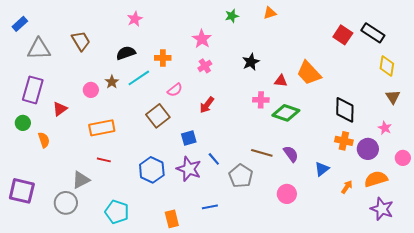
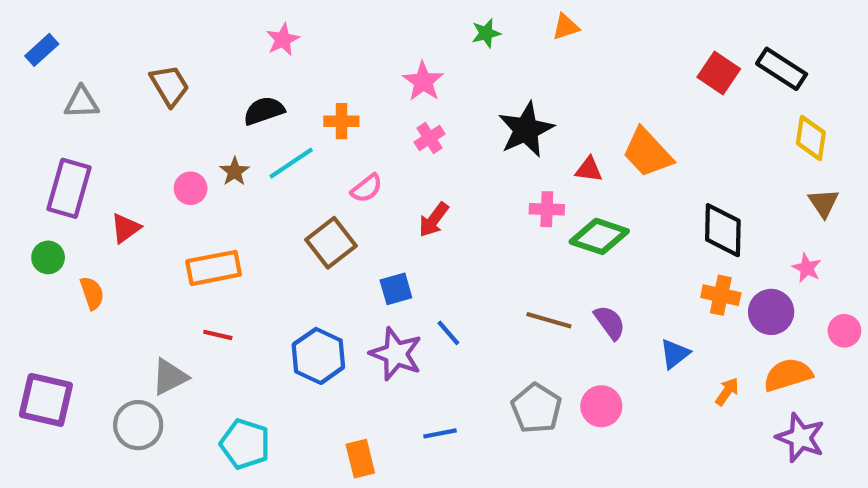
gray triangle: (39, 49) -> (82, 102), size x0.7
black star: (251, 62) -> (526, 130), size x1.5
gray pentagon: (241, 176) -> (536, 408), moved

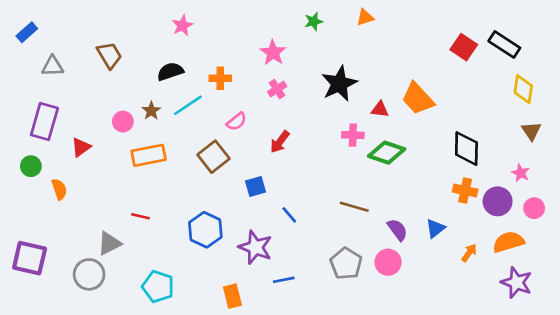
orange rectangle: (214, 268) -> (149, 155), moved
purple semicircle: (610, 322) -> (397, 230), moved
pink circle: (844, 331) -> (534, 208), moved
purple star: (396, 354) -> (255, 247), moved

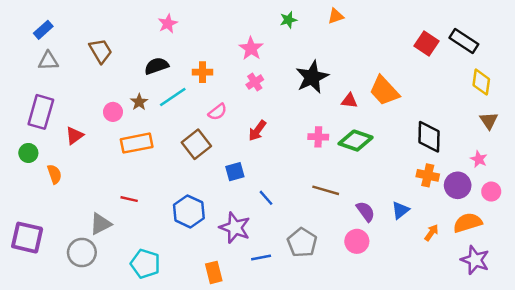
blue rectangle: (27, 32) -> (43, 30), moved
pink cross: (353, 135) -> (318, 137), moved
gray pentagon: (346, 264) -> (302, 243), moved

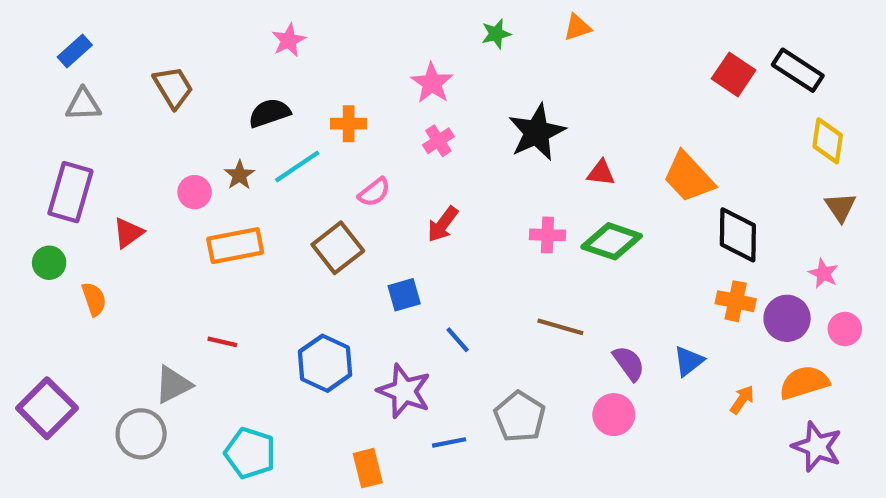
orange trapezoid: (384, 91) -> (689, 177), moved
purple square: (27, 238) -> (47, 408), turned 32

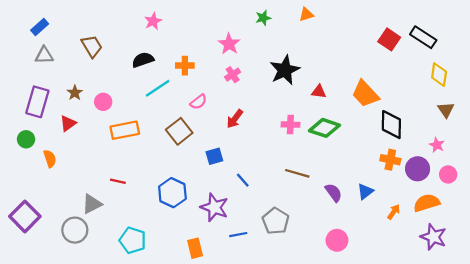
brown star: (239, 175) -> (75, 93), moved
pink circle: (614, 415) -> (337, 240), moved

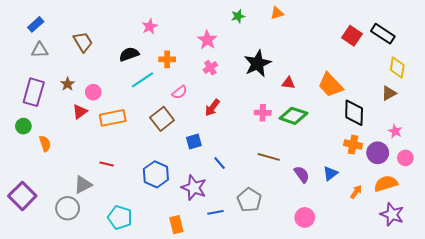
pink star: (153, 21) -> (150, 26), moved
brown triangle: (446, 110) -> (389, 93), moved, turned 35
red triangle: (68, 123) -> (80, 112), moved

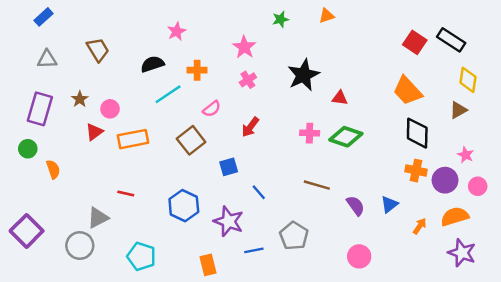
blue rectangle: (36, 24) -> (43, 17), moved
orange trapezoid: (330, 85) -> (408, 91), moved

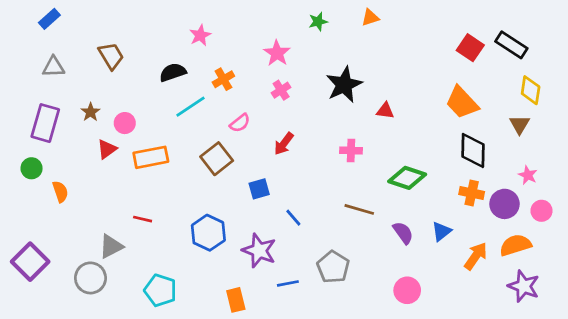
orange cross: (197, 70) -> (223, 79), turned -30
brown triangle: (458, 110) -> (520, 124), turned -30
green diamond: (346, 137) -> (407, 178), moved
orange arrow: (420, 226) -> (476, 256), size x1.5

